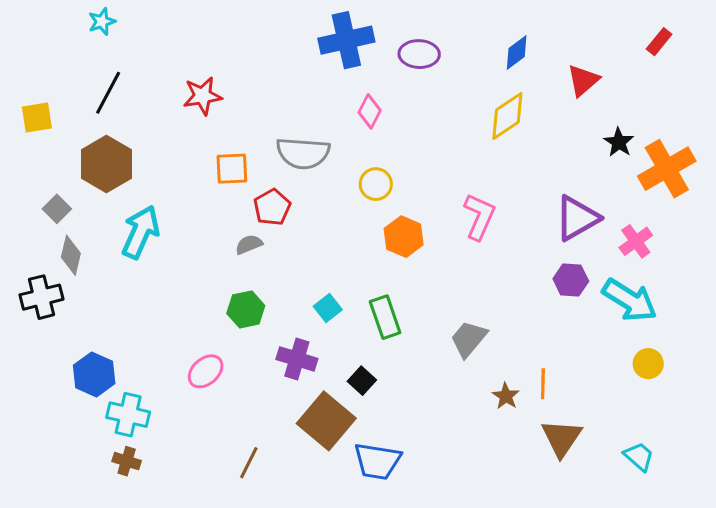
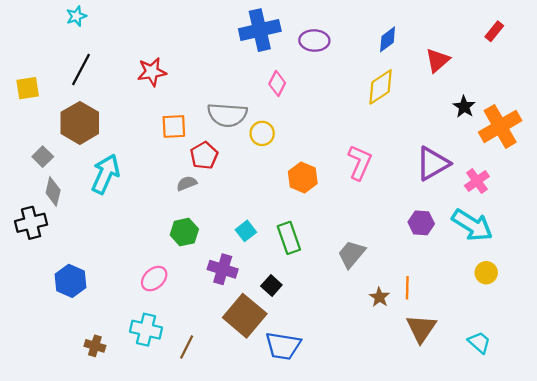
yellow circle: (376, 184) -> (262, 133), moved
purple hexagon: (571, 280) -> (421, 223), moved
cyan cross: (128, 415) -> (146, 330), moved

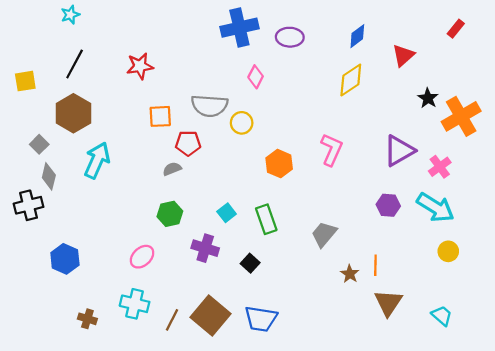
red pentagon: (204, 155) -> (188, 143), turned 30
brown square: (245, 316) -> (211, 316), moved

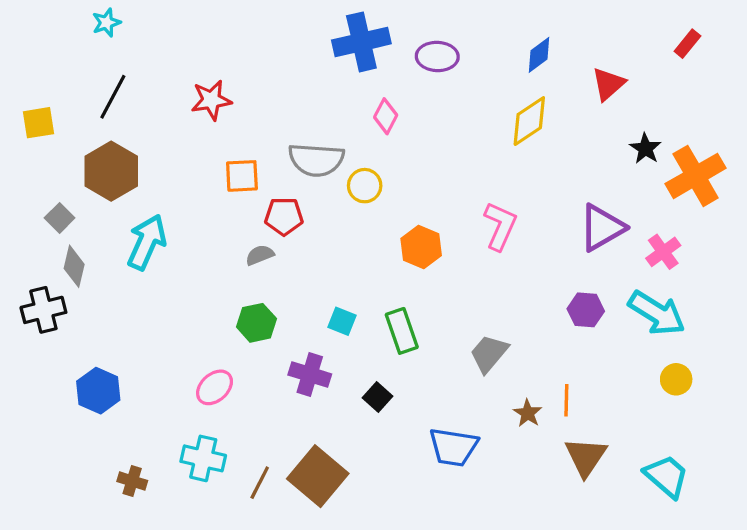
cyan square: (227, 213) -> (342, 321), turned -30
cyan trapezoid: (442, 316) -> (666, 476), size x1.4
blue trapezoid: (261, 319) -> (453, 447), moved

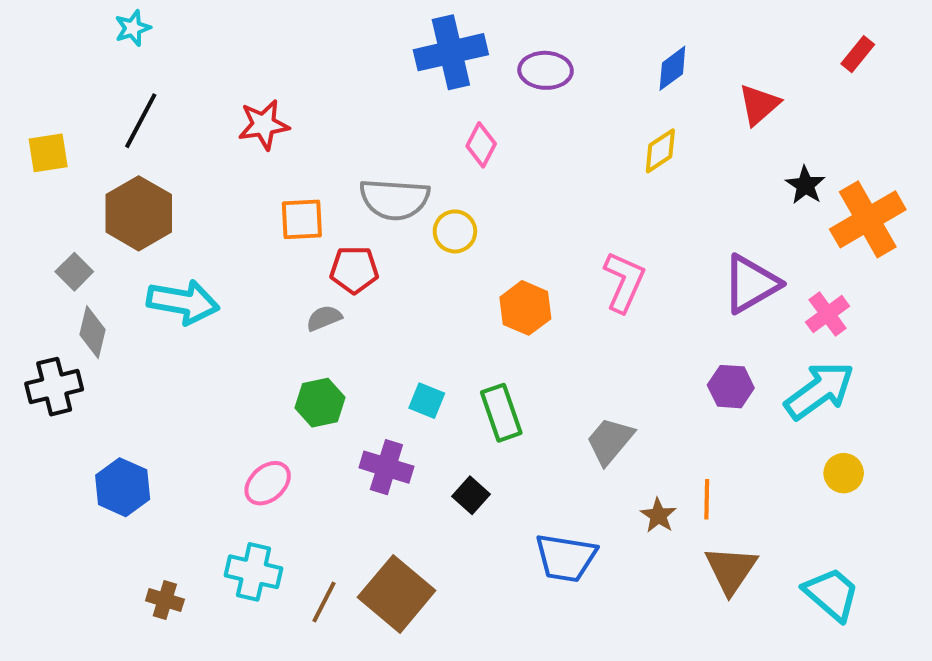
yellow diamond: (529, 121) -> (660, 151), size x0.7
cyan arrow: (147, 242) -> (183, 302), turned 76
cyan arrow: (657, 313) -> (819, 391), turned -68

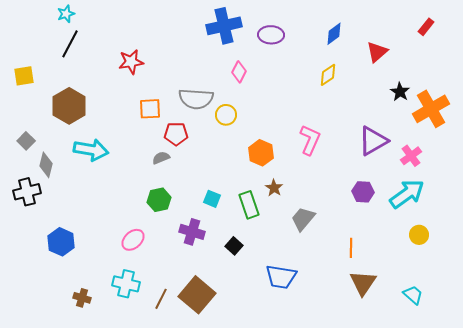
black line: (141, 121) -> (70, 44), moved
gray square: (74, 272) -> (26, 141), moved
brown star: (658, 515) -> (274, 188), moved
cyan trapezoid: (832, 594) -> (413, 295), size x0.7

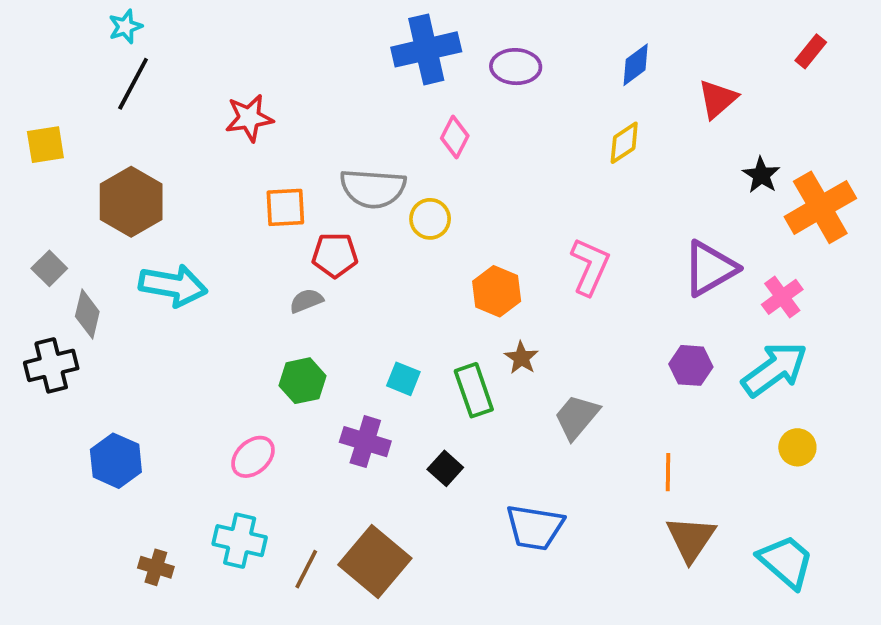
cyan trapezoid: (413, 295) -> (786, 562), size x1.5

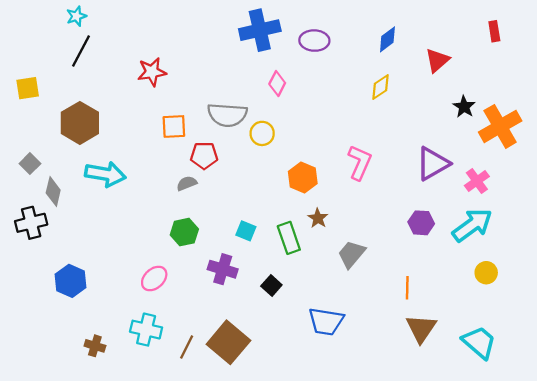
red rectangle: (811, 51) -> (494, 31), turned -48

